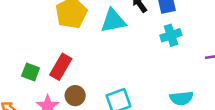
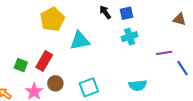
cyan triangle: (113, 21) -> (80, 41), moved

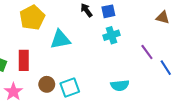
purple line: (164, 53) -> (147, 52), turned 63
red rectangle: (44, 61) -> (24, 60), turned -30
brown circle: (55, 83) -> (47, 84), moved

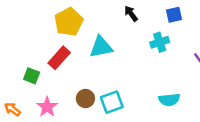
blue square: (108, 11) -> (174, 15), moved
red rectangle: (24, 60) -> (59, 58), moved, turned 42

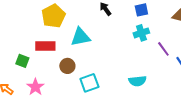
cyan cross: (160, 42) -> (141, 33), moved
red rectangle: (59, 58) -> (45, 46), turned 48
brown circle: (85, 99) -> (67, 66), moved

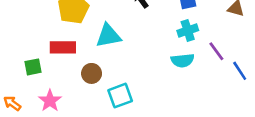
green square: (22, 61) -> (33, 67), turned -32
cyan semicircle: (137, 81) -> (183, 60), moved

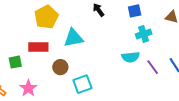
cyan cross: (188, 31) -> (144, 34), moved
purple line: (216, 51) -> (153, 67), moved

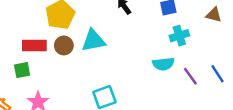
red rectangle: (38, 47) -> (34, 45), moved
brown circle: (60, 67) -> (64, 45), moved

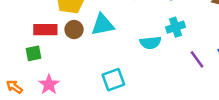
cyan cross: (179, 36) -> (175, 27), moved
cyan semicircle: (163, 64) -> (150, 43), moved

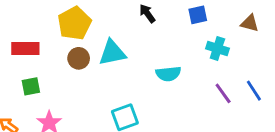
cyan cross: (175, 27) -> (217, 49), moved, turned 36
red rectangle: (45, 30) -> (25, 49), moved

